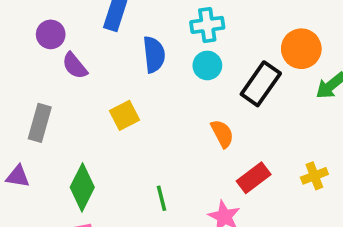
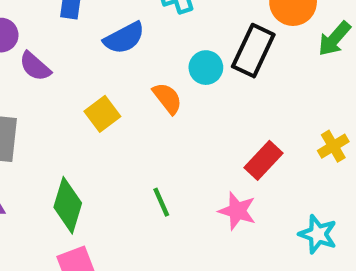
blue semicircle: (154, 55) -> (124, 38), turned 78
cyan circle: (207, 65) -> (206, 68), moved
orange semicircle: (222, 134) -> (167, 98), moved

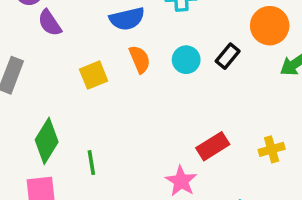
black rectangle: (253, 51) -> (228, 56), size x0.6
orange semicircle: (167, 98) -> (140, 59), moved
green line: (161, 202) -> (91, 163), moved

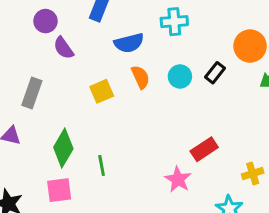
yellow cross: (272, 149) -> (253, 174), moved

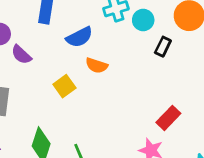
cyan circle: (180, 76) -> (143, 20), moved
orange semicircle: (140, 77) -> (97, 65), turned 145

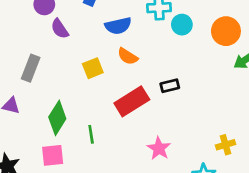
black rectangle: (163, 47) -> (170, 86), moved, turned 36
red rectangle: (168, 118) -> (132, 101), moved, size x1.4

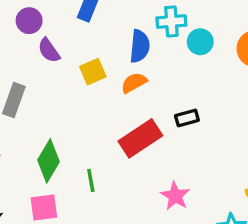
blue semicircle: (118, 26) -> (140, 46), moved, turned -70
orange semicircle: (128, 56) -> (134, 83), turned 120
yellow square: (93, 68) -> (93, 72), moved

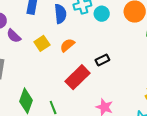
blue semicircle: (140, 46) -> (60, 14), moved

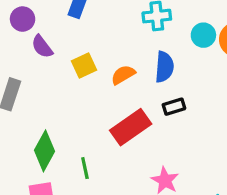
blue semicircle: (60, 14) -> (164, 67), moved
cyan circle: (102, 14) -> (203, 35), moved

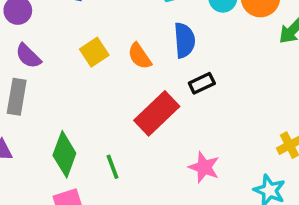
purple semicircle: (42, 47) -> (28, 56), moved
orange semicircle: (123, 75) -> (140, 56), turned -85

